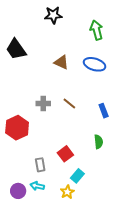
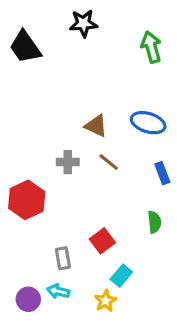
black trapezoid: (16, 49) -> (25, 47), moved
brown triangle: (61, 62) -> (96, 126), moved
blue ellipse: (95, 64) -> (148, 123), moved

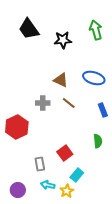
black star: (83, 23) -> (63, 40), moved
black trapezoid: (25, 47) -> (29, 29), moved
cyan arrow: (58, 291) -> (48, 185), moved

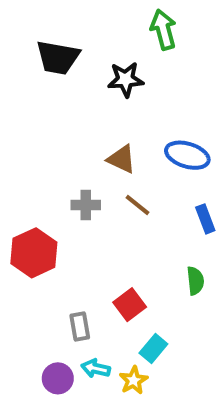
black trapezoid: (29, 29) -> (58, 58), turned -45
green arrow: (96, 30) -> (163, 30), moved
purple circle: (18, 190) -> (58, 378), moved

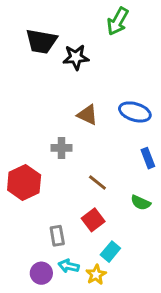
green arrow: (163, 30) -> (118, 21), turned -136
black star: (126, 79) -> (76, 57), moved
brown line: (138, 205) -> (97, 182), moved
green semicircle: (195, 281) -> (141, 203), turned 120

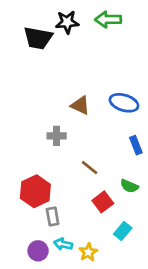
green arrow: (118, 21) -> (108, 19), turned 60
black star: (76, 57) -> (67, 22), moved
red hexagon: (24, 182) -> (35, 191), moved
red square: (93, 220) -> (103, 202), moved
cyan rectangle: (110, 252) -> (123, 231), moved

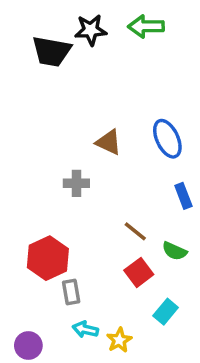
blue ellipse: (124, 103) -> (167, 139), turned 48
brown line: (90, 168) -> (135, 231), moved
purple circle: (38, 251) -> (28, 345), moved

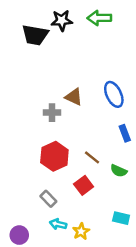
gray cross: (76, 183) -> (52, 113), moved
red hexagon: (48, 258) -> (54, 156), moved
red square: (139, 272) -> (84, 185), moved
gray rectangle: (71, 292) -> (48, 199), turned -35
cyan rectangle: (166, 312) -> (121, 218), moved, turned 63

